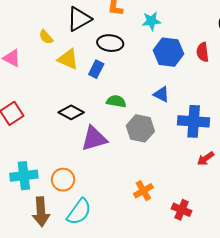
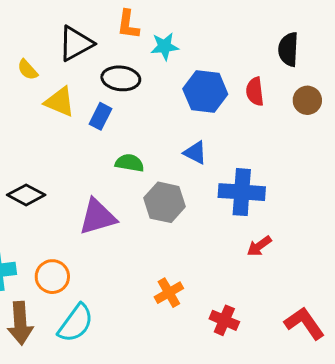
cyan star: (151, 21) -> (165, 46), moved
black diamond: (71, 112) -> (26, 195), moved

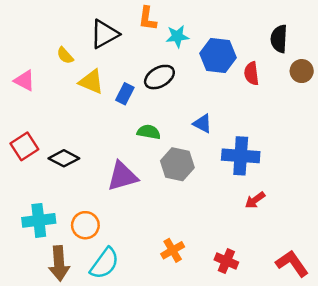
black ellipse: (121, 78) -> (159, 77), moved, turned -36
blue hexagon: (205, 92) -> (218, 55), moved
brown circle: (307, 100) -> (302, 71), moved
orange cross: (169, 293) -> (173, 250), moved

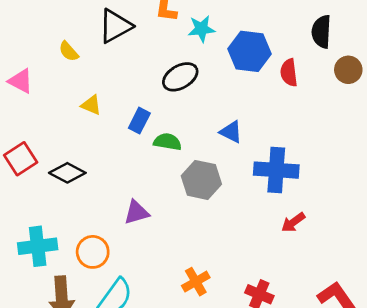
yellow triangle: (91, 82) -> (91, 105), moved, size x0.7
blue rectangle: (125, 94) -> (139, 121), moved
purple triangle: (122, 176) -> (136, 212), moved, size x0.7

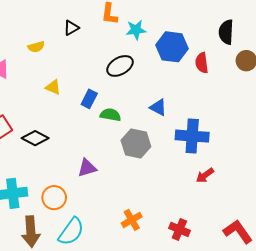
black triangle: (115, 26) -> (71, 28), size x0.6
yellow semicircle: (69, 51) -> (36, 47), turned -63

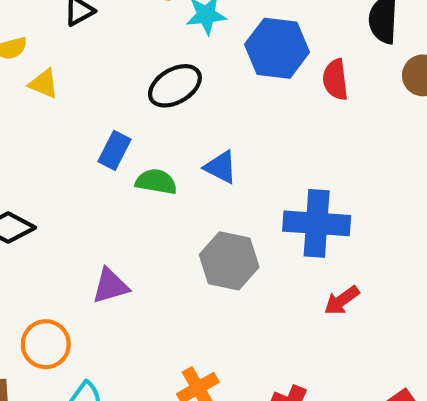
yellow triangle: (53, 87) -> (44, 84), moved
blue triangle: (158, 107) -> (221, 167), moved
gray hexagon: (136, 143) -> (229, 261), moved

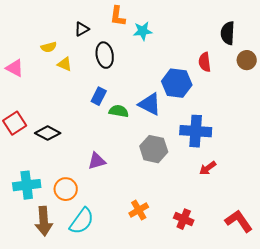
blue hexagon: (277, 48) -> (177, 83), moved
black ellipse: (175, 86) -> (105, 55), moved, turned -70
blue triangle: (221, 167) -> (150, 104), size x1.4

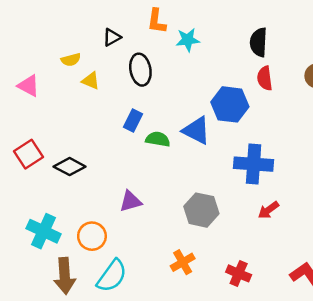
black semicircle: (228, 33) -> (258, 42), moved
gray hexagon: (154, 149) -> (201, 210), moved
cyan cross: (27, 185) -> (43, 231), turned 32

